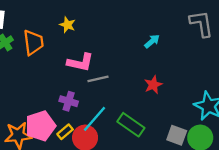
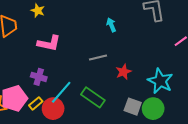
cyan arrow: (152, 41) -> (111, 25), turned -72
gray line: (98, 79) -> (98, 58), moved
red star: (153, 85) -> (124, 72), moved

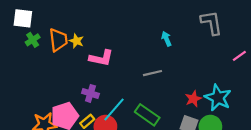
yellow star: (38, 11) -> (77, 41), moved
red star: (124, 72) -> (193, 99), moved

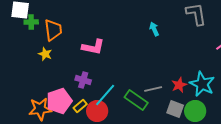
green cross: (33, 40) -> (31, 22), moved, turned 32
yellow star: (77, 41) -> (45, 54), moved
gray line: (153, 73) -> (153, 89), moved

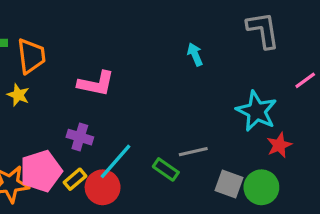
cyan star: (202, 84) -> (257, 111), moved
red star: (179, 85) -> (279, 145), moved
green rectangle: (136, 100) -> (166, 169), size x0.7

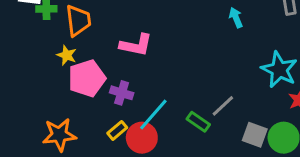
cyan arrow: (195, 54) -> (236, 18), moved
gray line: (193, 152) -> (223, 106), turned -30
pink pentagon: (41, 171) -> (87, 78), moved

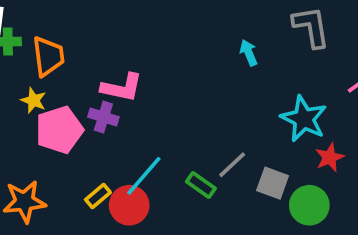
purple cross: (122, 93) -> (103, 117), moved
gray square: (255, 135) -> (273, 183), moved

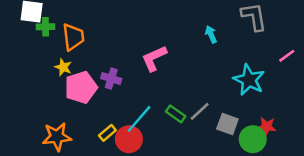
pink L-shape: (122, 88) -> (154, 58), moved, turned 144
red star: (330, 157) -> (267, 127), moved, turned 30
green rectangle: (201, 185) -> (176, 114), moved

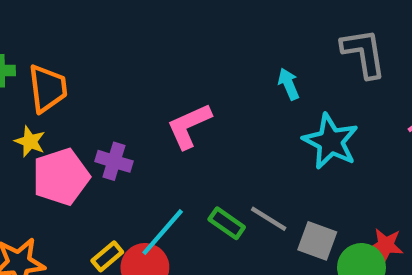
cyan star: (249, 80) -> (331, 141), moved
gray line: (200, 111) -> (269, 219), turned 75

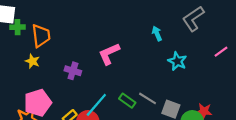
gray L-shape: (364, 53) -> (193, 19), turned -115
cyan star: (331, 141) -> (177, 61), size x0.7
pink pentagon: (61, 177) -> (38, 103), moved

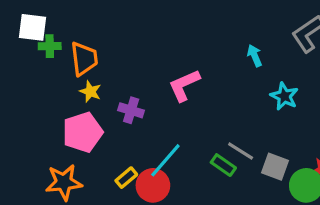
yellow star: (32, 61) -> (90, 92), moved
green rectangle: (127, 101) -> (223, 165), moved
pink pentagon: (38, 103) -> (83, 132), moved

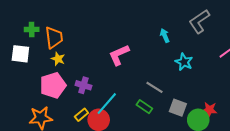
white square: (32, 27) -> (20, 54), moved
purple cross: (131, 110) -> (83, 85), moved
gray line: (241, 151) -> (155, 87), moved

